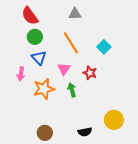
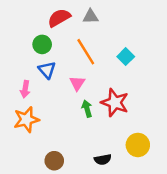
red semicircle: (30, 16) -> (59, 18), moved, turned 96
red star: (90, 73) -> (115, 103), moved, size x1.6
orange star: (44, 89) -> (26, 120), moved

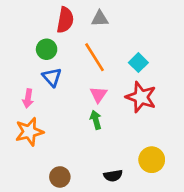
red semicircle: (59, 18) -> (65, 20), turned 130
pink triangle: (77, 83) -> (98, 94), moved
red star: (115, 103) -> (141, 97), moved

